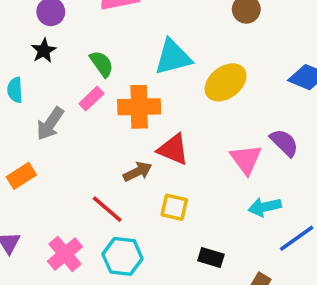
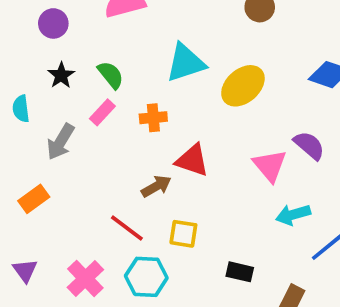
black star: (44, 51) -> (61, 75), moved
orange cross: (139, 107) -> (153, 118), size x0.6
yellow square: (174, 207) -> (183, 234), moved

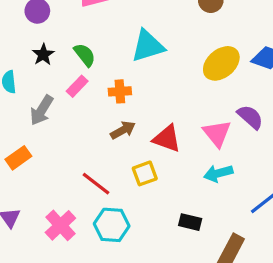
yellow ellipse: (243, 86) -> (221, 63), moved
red triangle: (192, 160) -> (167, 139), moved
brown arrow: (156, 186) -> (123, 130), moved
cyan arrow: (293, 215) -> (218, 173), moved
yellow square: (183, 234) -> (145, 173), moved, turned -30

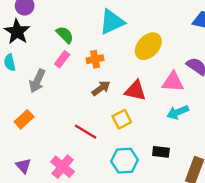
black star: (43, 55) -> (17, 32), moved, size x1.5
yellow ellipse: (221, 63) -> (148, 46), moved
pink triangle: (217, 133) -> (173, 82), turned -40
cyan hexagon: (112, 225) -> (125, 161), moved

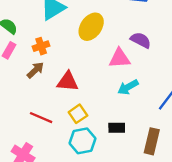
brown arrow: (101, 88) -> (35, 70), moved
red triangle: (135, 91) -> (68, 82), moved
yellow square: (122, 119) -> (78, 114), moved

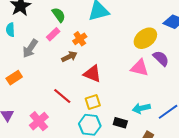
yellow ellipse: (91, 27) -> (145, 38), moved
orange cross: (41, 46) -> (80, 39), turned -32
cyan arrow: (128, 87) -> (141, 108), moved

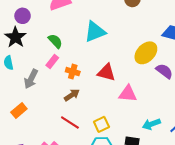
orange cross: (80, 39) -> (73, 72), moved, turned -32
brown arrow: (69, 57) -> (72, 95), moved
pink triangle: (140, 68) -> (128, 94), moved
red triangle: (92, 74) -> (106, 72), moved

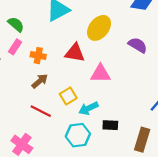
yellow ellipse: (146, 53) -> (99, 28), moved
yellow square: (101, 124) -> (68, 96), moved
cyan arrow: (151, 124) -> (88, 108), moved

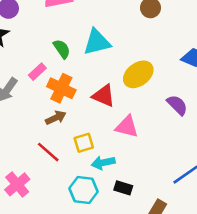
green semicircle: (16, 24) -> (62, 49), moved
orange cross: (38, 56) -> (61, 88), size x1.5

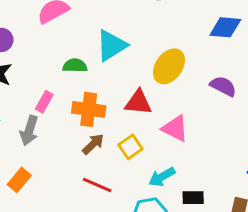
green semicircle: (62, 49) -> (75, 66), turned -36
pink rectangle: (37, 72) -> (44, 102), moved
pink triangle: (127, 127) -> (175, 128), turned 30
yellow square: (84, 143) -> (131, 147), moved

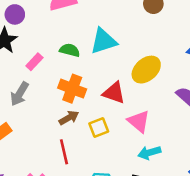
pink rectangle: (44, 102) -> (34, 62), moved
cyan arrow: (162, 177) -> (149, 153), moved
red line: (97, 185) -> (64, 152), turned 40

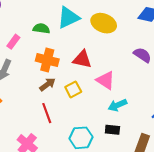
yellow ellipse: (146, 70) -> (104, 23), moved, turned 70

